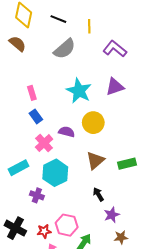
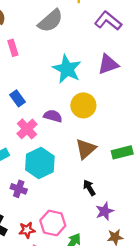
pink rectangle: (32, 93) -> (13, 48), moved

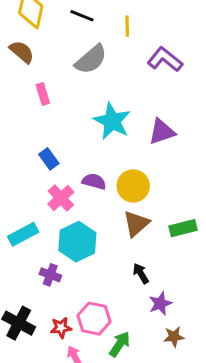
purple triangle: (108, 64) -> (162, 132), moved
yellow circle: (83, 105) -> (133, 186), moved

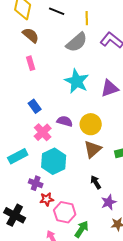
brown semicircle: (22, 52) -> (31, 35), moved
gray semicircle: (91, 59) -> (77, 42), moved
red star: (61, 328) -> (47, 199), moved

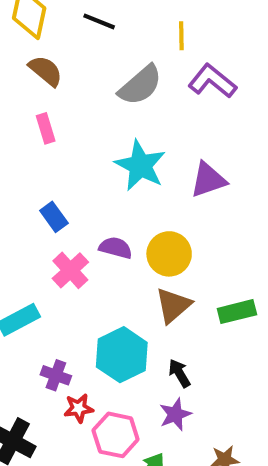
yellow line: (87, 18) -> (181, 36), moved
cyan hexagon: (54, 161) -> (122, 355), moved
purple star: (109, 202) -> (175, 414), moved

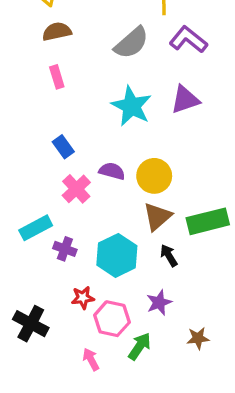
brown semicircle: (46, 71) -> (57, 31), turned -52
purple triangle: (208, 180) -> (185, 100), moved
green rectangle: (237, 312) -> (208, 221), size x1.4
black arrow: (179, 373) -> (169, 255), moved
purple cross: (56, 375) -> (65, 249), moved

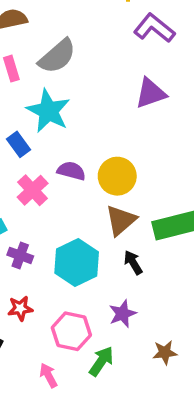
gray semicircle: (131, 43) -> (57, 56), moved
cyan star: (131, 106) -> (48, 111), moved
red star: (83, 298) -> (20, 308), moved

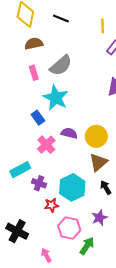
red star: (20, 308) -> (51, 205), moved
pink arrow: (48, 375) -> (46, 255), moved

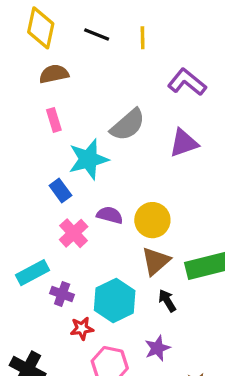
yellow line: (103, 26) -> (143, 38), moved
gray semicircle: (61, 65) -> (128, 125), moved
cyan star: (56, 98) -> (88, 159), turned 30

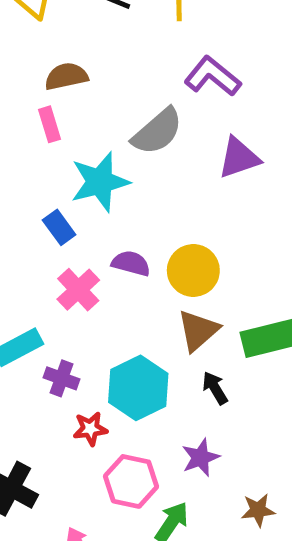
brown semicircle: (54, 74) -> (66, 76), moved
purple L-shape: (187, 82) -> (212, 76), moved

